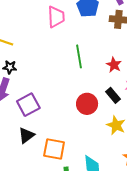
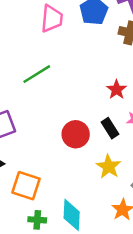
green line: (79, 56) -> (37, 74), moved, turned 60

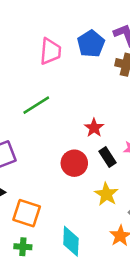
red star: (116, 90) -> (94, 128), moved
green cross: (37, 220) -> (23, 247), moved

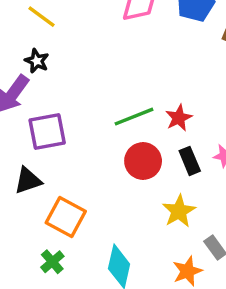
green line: (36, 105) -> (134, 117), moved
green cross: (23, 247) -> (52, 262), turned 35

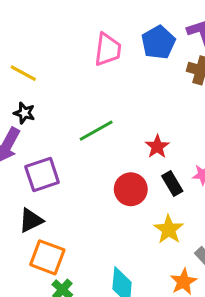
green line: (134, 117) -> (96, 131), moved
orange square: (66, 217) -> (47, 257), moved

